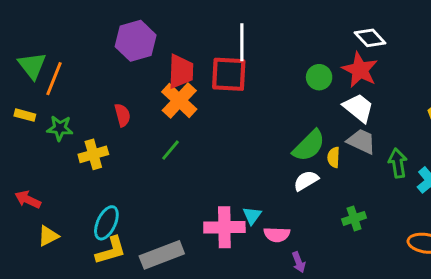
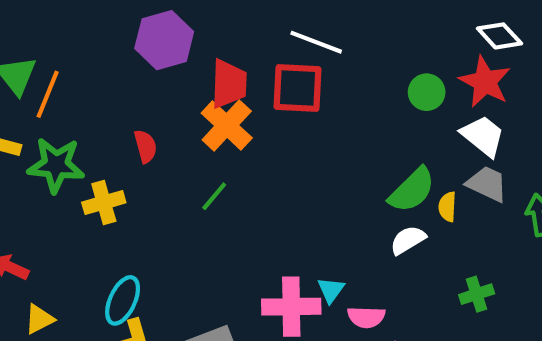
white line: (242, 42) -> (316, 42), turned -69
green star: (60, 128) -> (56, 165), size x1.5

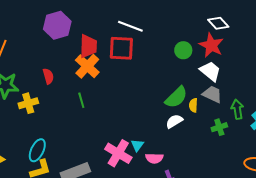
green line: (214, 196) -> (81, 100), turned -56
green cross: (477, 294) -> (219, 127), moved
pink cross: (291, 307) -> (118, 153), turned 32

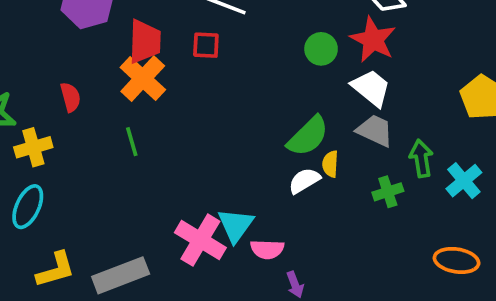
red square: (121, 48) -> (206, 45), size x0.6
yellow semicircle: (193, 105) -> (330, 164), moved
cyan triangle: (137, 145) -> (236, 225), size x1.5
cyan ellipse: (37, 150) -> (28, 207), moved

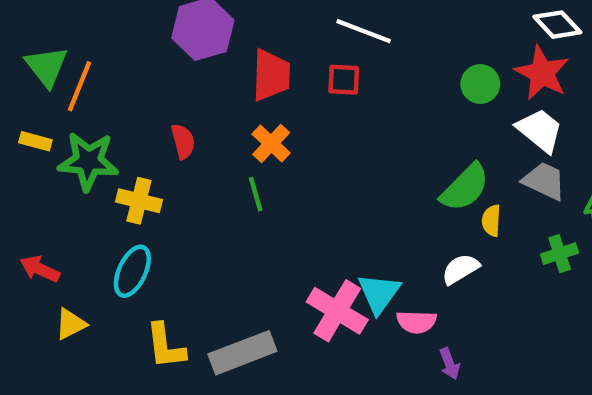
orange cross: (143, 79) -> (271, 143), moved, size x0.7
yellow cross: (33, 147) -> (139, 201), turned 30
white semicircle: (304, 181) -> (460, 269), moved
yellow L-shape: (56, 270) -> (165, 346), turned 99

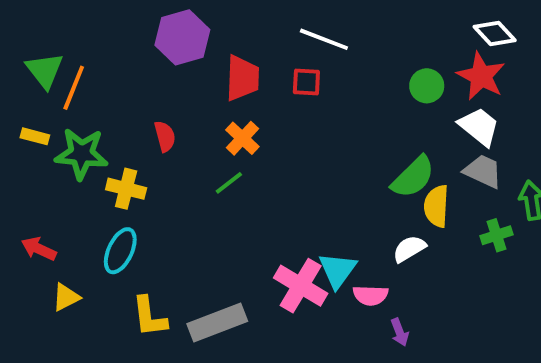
green line: (256, 194) -> (229, 183), turned 68
yellow semicircle: (491, 221) -> (436, 206), size x1.5

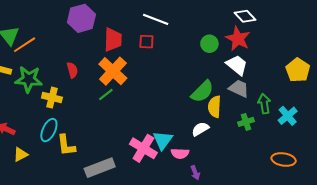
orange line: (74, 88) -> (25, 45), turned 35
orange cross: (242, 138) -> (113, 71), size x1.6
yellow L-shape: (149, 317) -> (66, 145), moved

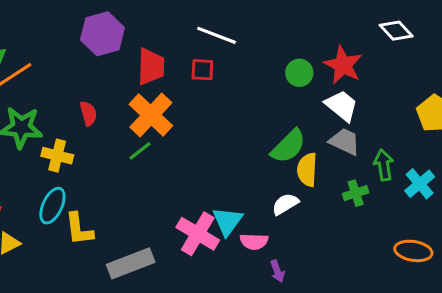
white diamond: (245, 16) -> (396, 31), moved

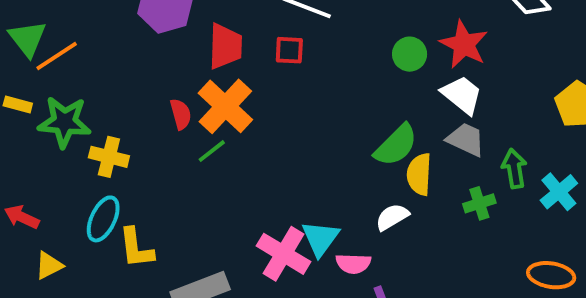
red semicircle: (88, 113) -> (181, 114), moved

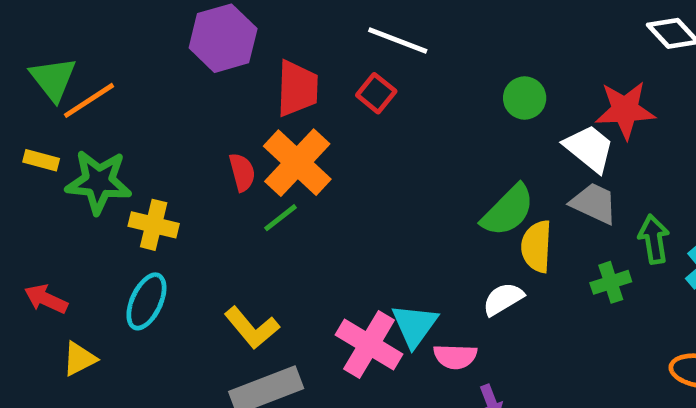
red star: (464, 44) -> (625, 110), moved, turned -30
red square: (289, 50) -> (376, 93), turned 36
yellow L-shape: (136, 248) -> (252, 328), moved, turned -33

